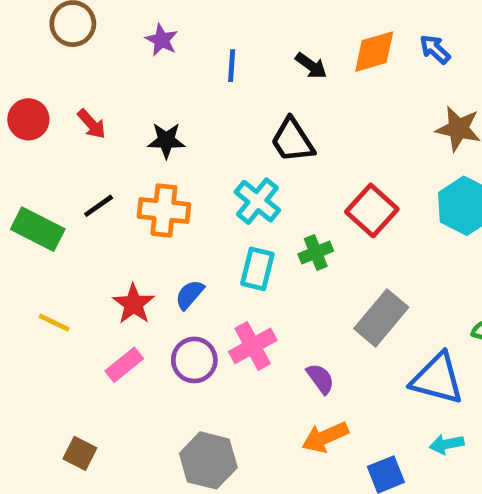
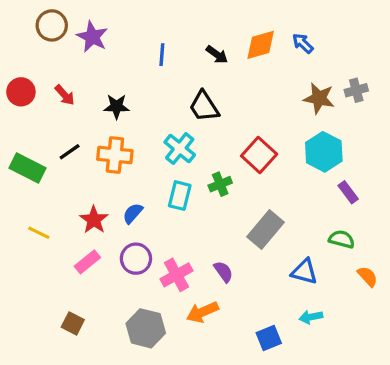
purple star: (162, 40) -> (92, 37), moved, size x1.4
pink cross: (253, 346) -> (176, 275), moved
blue triangle: (437, 379) -> (304, 272), size x0.7
orange arrow: (325, 437) -> (202, 312), moved
brown square: (80, 453) -> (73, 323), moved

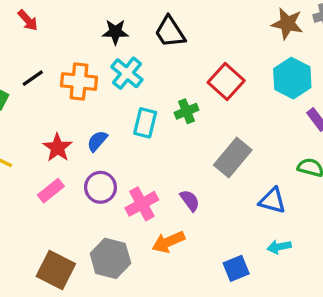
black star: (117, 106) -> (115, 32), moved
cyan cross: (180, 149) -> (127, 73), moved
brown square: (73, 323) -> (56, 270), moved, size x1.6

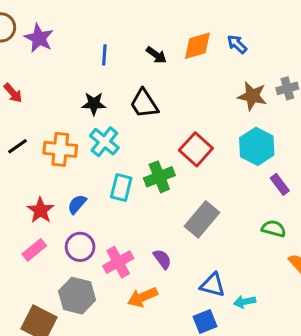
green cross: (186, 111) -> (159, 177), size x1.4
blue triangle: (272, 201) -> (213, 285), moved
gray hexagon: (110, 258) -> (77, 296), moved

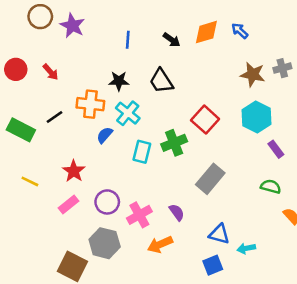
orange cross: (60, 149) -> (90, 104), moved
blue semicircle: (77, 204) -> (105, 135), moved

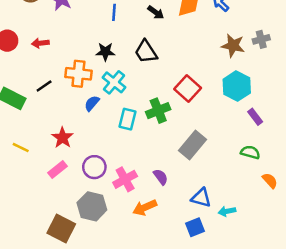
red arrow: (51, 72) -> (40, 43), turned 126

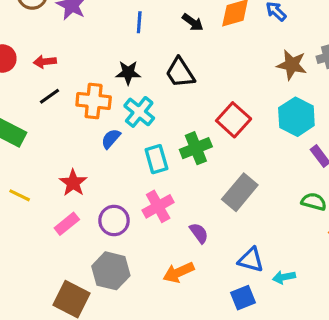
black line: (44, 86) -> (50, 96), moved
cyan rectangle: (127, 119) -> (156, 159), turned -30
pink cross: (125, 179) -> (158, 206), moved

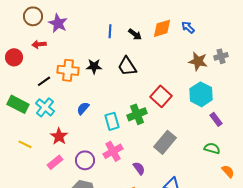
blue line: (139, 22) -> (110, 31), moved
red arrow: (45, 62) -> (39, 44), moved
orange cross: (94, 101) -> (68, 70), moved
cyan cross: (139, 112) -> (45, 107), moved

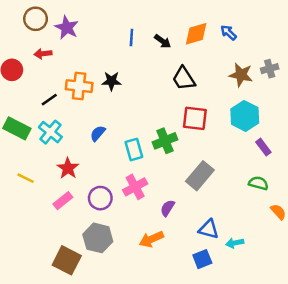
black trapezoid: (127, 66) -> (184, 79), moved
red square: (161, 96) -> (195, 118), turned -35
purple semicircle: (139, 168) -> (168, 208), turned -112

